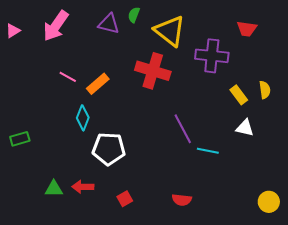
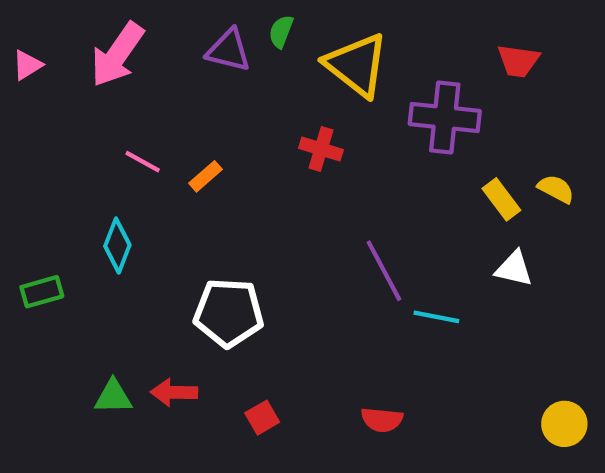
red cross: (153, 71) -> (321, 149), size x0.6
orange rectangle: (98, 84) -> (206, 176), size x0.7
yellow semicircle: (265, 90) -> (556, 189), turned -54
cyan diamond: (83, 118) -> (117, 246), moved

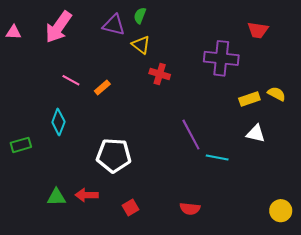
pink triangle: (27, 65) -> (14, 32), turned 35
yellow triangle: (357, 65) -> (141, 45), moved, size x0.6
yellow rectangle: (501, 199) -> (249, 99), turned -72

